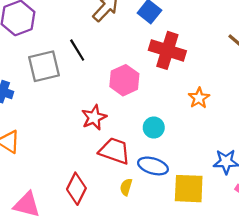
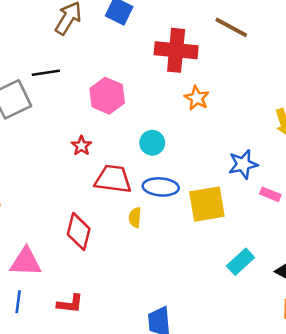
black line: (77, 50) -> (46, 73), turned -55
red cross: (167, 50) -> (176, 50), moved
red star: (94, 117) -> (81, 146), size x0.7

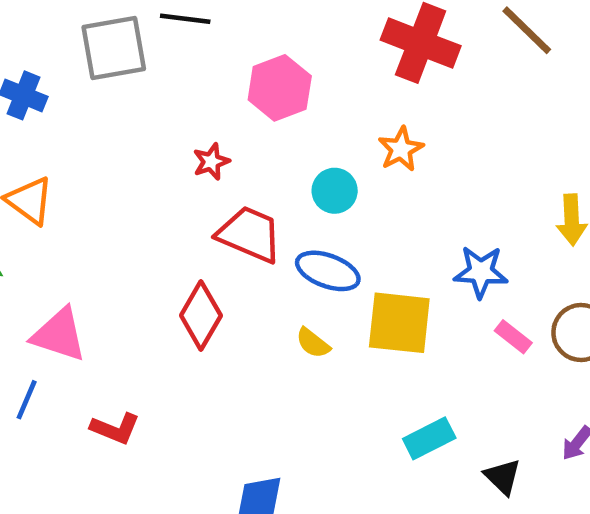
orange star: (197, 98) -> (401, 149), moved
yellow semicircle: (135, 218) -> (313, 343), moved, turned -72
red diamond: (79, 232) -> (201, 315), moved

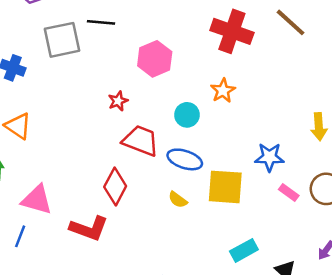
red L-shape: (115, 429) -> (89, 228), moved, size x1.4

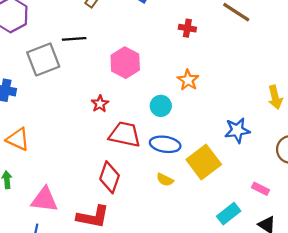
red cross: (232, 31) -> (187, 28), size x0.5
yellow square: (225, 187) -> (204, 162), turned -32
pink rectangle: (289, 192) -> (260, 189), moved

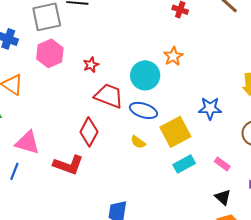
pink hexagon: (125, 63) -> (50, 53), moved
cyan circle: (161, 106) -> (145, 75), size x1.5
cyan rectangle: (229, 214) -> (184, 164), moved

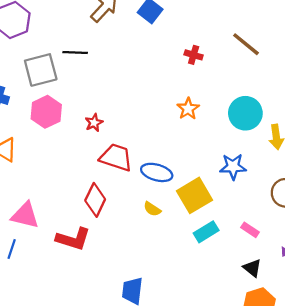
cyan circle: (145, 75) -> (245, 113), moved

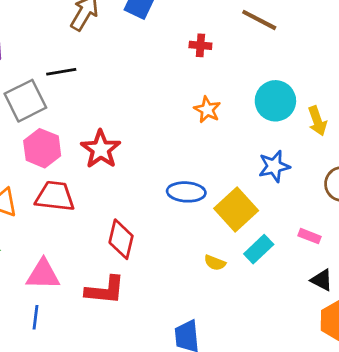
red star: (94, 123) -> (101, 149), size x1.8
red trapezoid: (116, 157) -> (55, 196), moved
yellow semicircle: (152, 209) -> (215, 263), moved

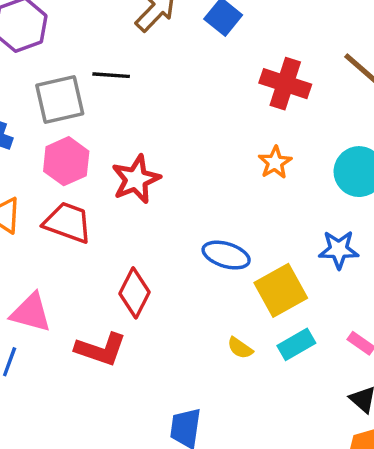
red cross: (200, 45) -> (285, 84), size x1.8

